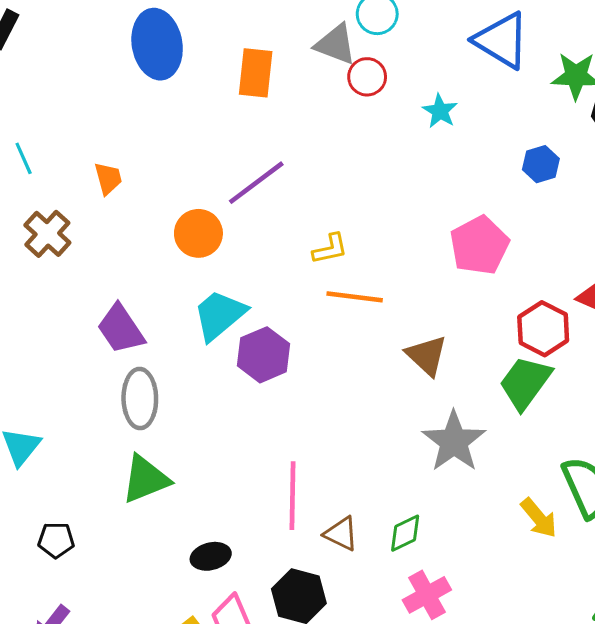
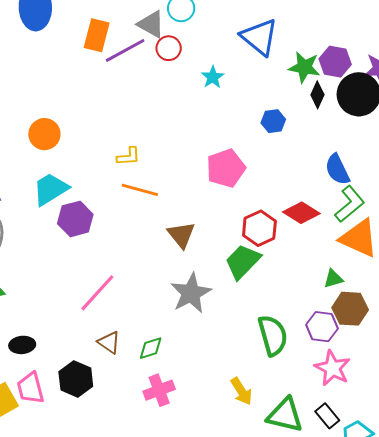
purple line: (256, 183) -> (125, 50), moved
pink line: (293, 496) -> (97, 293), moved, turned 33
yellow arrow: (539, 518) -> (241, 391), moved

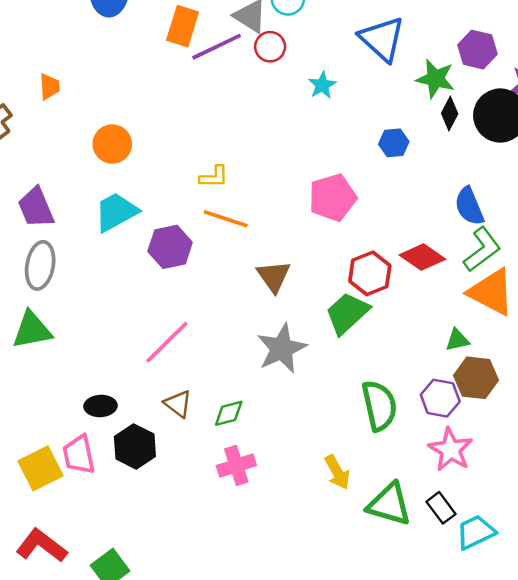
purple hexagon: (335, 62) -> (477, 50), moved
purple hexagon: (75, 219) -> (170, 247), moved
black ellipse: (22, 345) -> (100, 406), moved

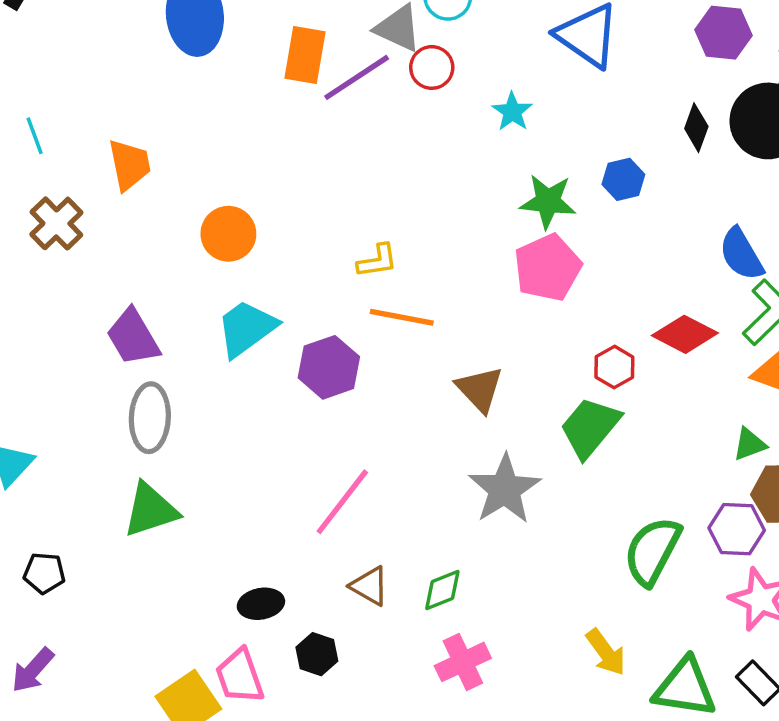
green star: (435, 79) -> (548, 201), moved
orange trapezoid: (49, 86) -> (129, 165), size x1.4
red hexagon: (370, 273) -> (614, 367), size x0.7
green semicircle: (379, 406) -> (652, 551), turned -132
black hexagon: (135, 446) -> (317, 654), size x0.7

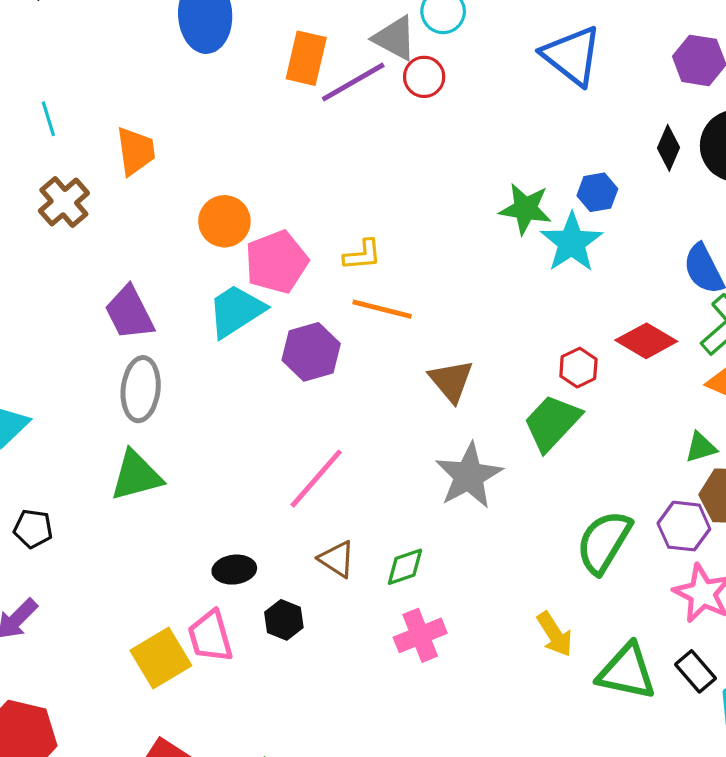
cyan star: (512, 112) -> (572, 242), moved, size x1.6
pink pentagon: (548, 268) -> (277, 262), moved

